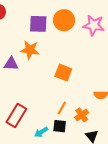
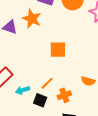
orange square: (63, 73) -> (58, 50), turned -36
cyan arrow: (41, 132) -> (23, 90), moved

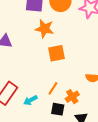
orange star: (32, 19) -> (45, 29), moved
black square: (40, 100) -> (58, 109), moved

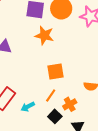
orange square: (57, 53) -> (56, 71), moved
black square: (58, 109) -> (55, 116), turned 32

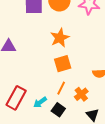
orange star: (44, 35) -> (60, 38), moved, turned -30
black square: (55, 116) -> (58, 110), moved

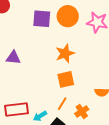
red rectangle: (16, 98) -> (16, 110), turned 50

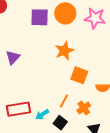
purple triangle: (13, 58) -> (13, 57), turned -49
orange square: (66, 79) -> (79, 75), moved, turned 36

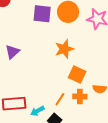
orange cross: (84, 108) -> (80, 97), moved, turned 32

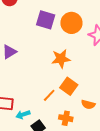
orange cross: (80, 97) -> (66, 118), moved
orange line: (60, 99) -> (49, 95), moved

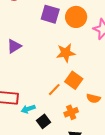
orange cross: (66, 118) -> (71, 112), turned -32

